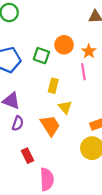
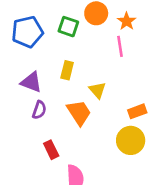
yellow rectangle: (53, 86) -> (67, 70), moved

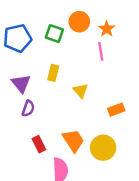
purple triangle: (31, 82) -> (21, 83), turned 30
orange trapezoid: (79, 113) -> (73, 141), moved
yellow circle: (131, 140) -> (103, 148), moved

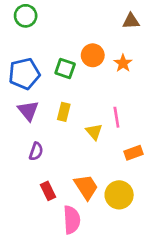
pink line: (101, 51) -> (116, 117), moved
purple triangle: (21, 83) -> (28, 111), moved

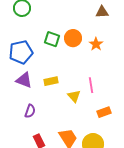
green square: (65, 68) -> (52, 39), moved
purple triangle: (28, 111) -> (24, 80), turned -30
yellow rectangle: (64, 112) -> (51, 81), turned 64

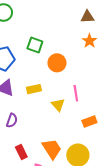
orange circle: (73, 38) -> (57, 63), moved
orange star: (96, 44) -> (89, 41), moved

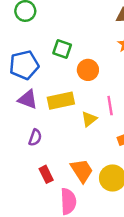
yellow rectangle: (34, 89) -> (61, 101), size x1.5
yellow triangle: (58, 105) -> (89, 119), turned 32

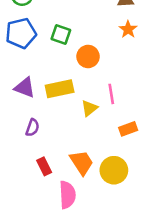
blue pentagon: (24, 65) -> (21, 33), moved

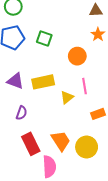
orange circle: (88, 56) -> (77, 56), moved
red rectangle: (44, 166) -> (31, 144), size x1.5

